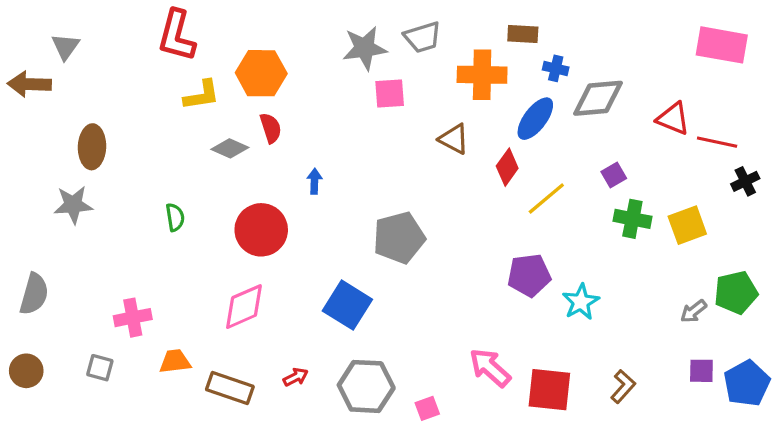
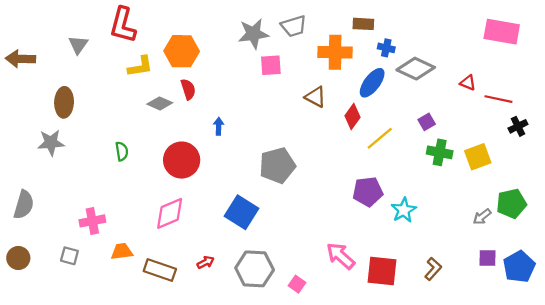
gray triangle: (65, 47) -> (78, 45), moved
gray diamond: (598, 98) -> (416, 69), turned 30
red triangle: (673, 119) -> (468, 83), size x0.7
pink square: (427, 408) -> (297, 284), turned -35

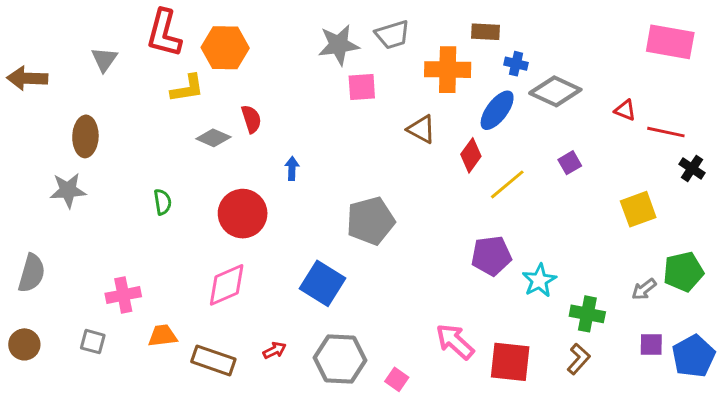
orange hexagon: (182, 51) -> (225, 48), moved
black cross: (518, 126) -> (692, 168), turned -30
green cross: (440, 152) -> (587, 314), moved

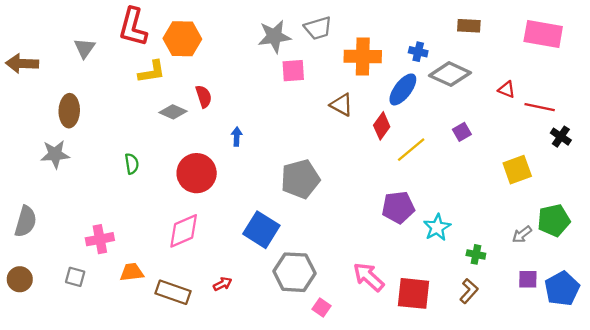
brown rectangle: (485, 32) -> (469, 26), moved
green cross: (587, 314) -> (476, 254), size x0.7
gray hexagon: (340, 359) -> (294, 272), moved

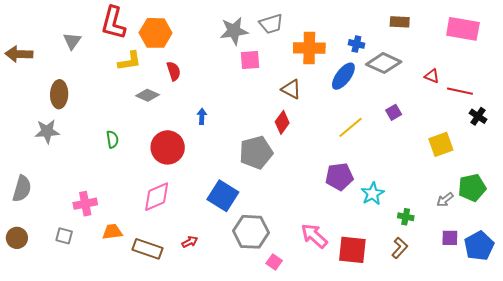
red semicircle: (204, 97) -> (174, 71), moved
red diamond: (382, 126) -> (282, 122), moved

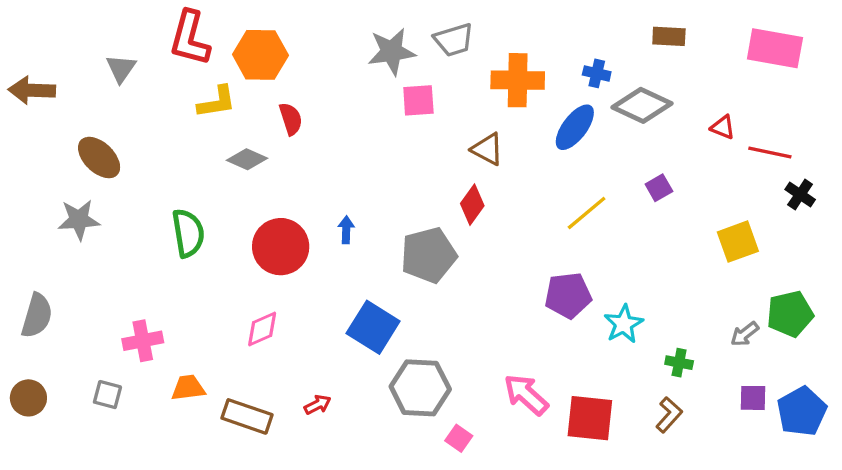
brown ellipse: (59, 94) -> (99, 158), turned -48
blue arrow: (202, 116) -> (346, 230), moved
green semicircle: (112, 139) -> (188, 233), size x1.6
pink diamond: (157, 197) -> (262, 329), size x0.7

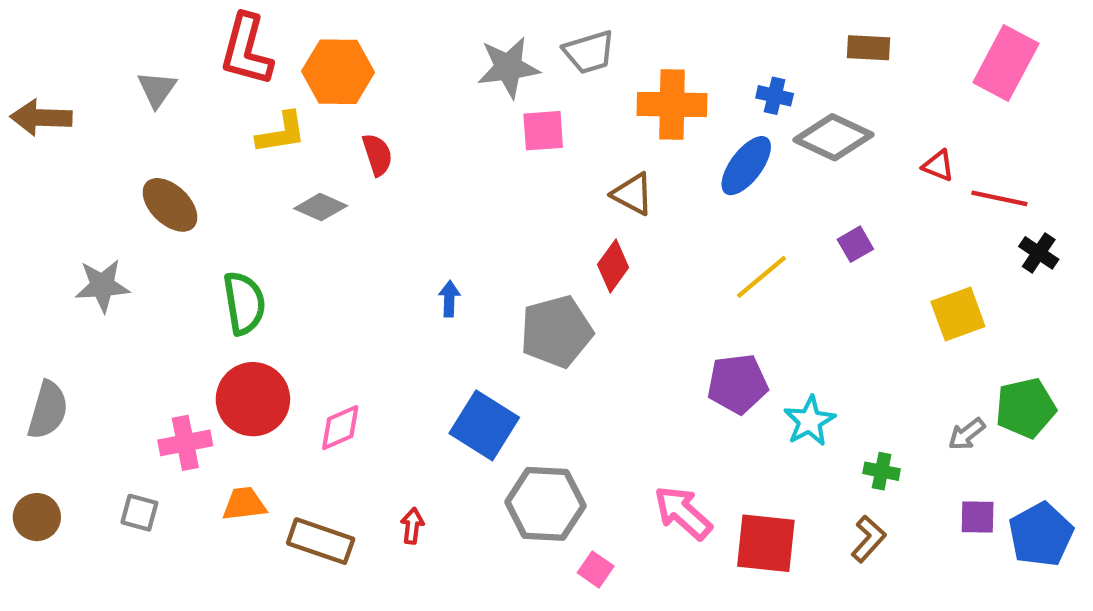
pink rectangle: (775, 48) -> (1006, 63), turned -72
brown ellipse: (99, 158) -> (170, 205), moved
red circle: (281, 247) -> (253, 399), moved
red arrow: (318, 405) -> (412, 526), turned -56

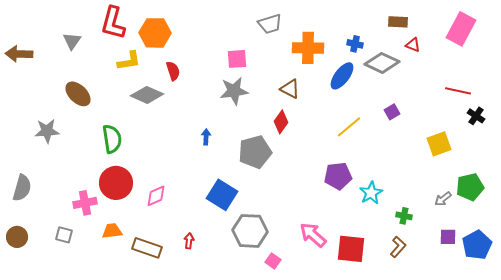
gray star: (508, 67) -> (234, 91), moved
pink square: (543, 131) -> (237, 59), moved
red triangle: (938, 166) -> (413, 45), moved
gray diamond: (321, 207) -> (147, 95), size x1.4

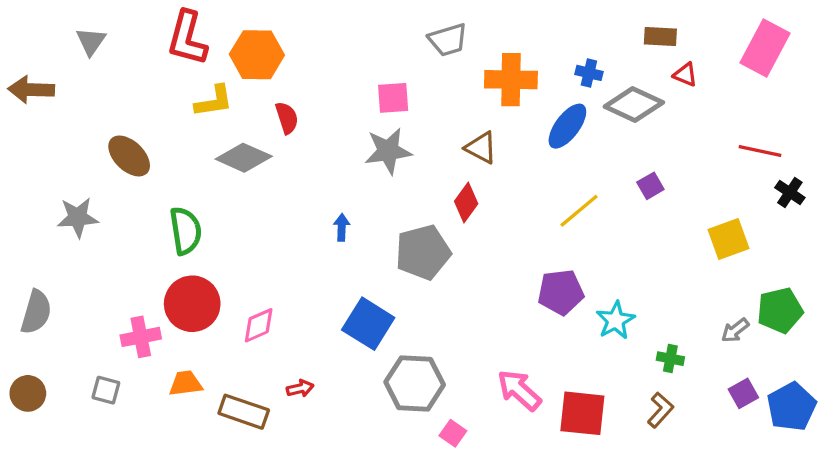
gray triangle: (72, 41) -> (91, 41), moved
purple square: (448, 237) -> (743, 393), turned -30
red arrow: (189, 241) -> (300, 388), moved, turned 70

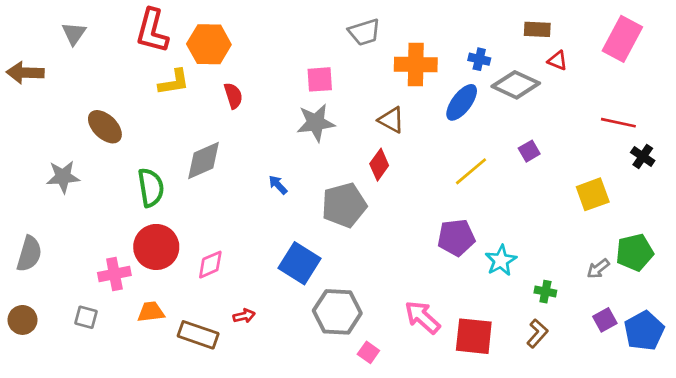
gray diamond: (244, 158) -> (204, 161), moved, turned -48
blue arrow: (342, 227) -> (278, 185), turned -45

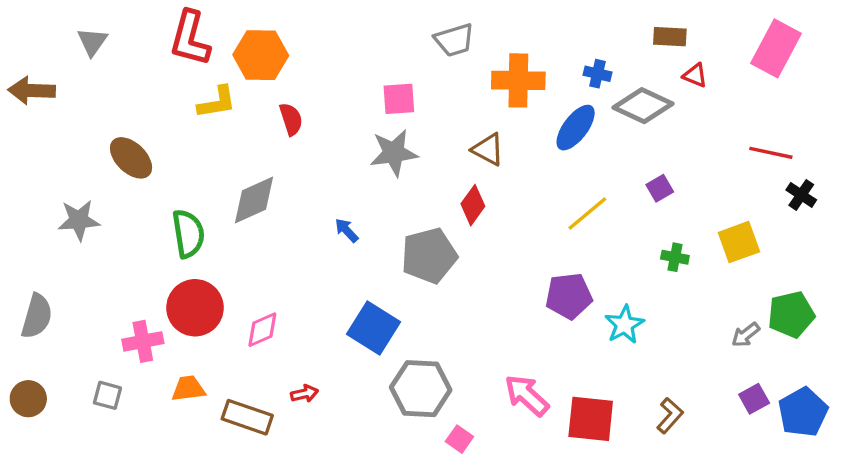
green cross: (545, 292) -> (675, 257), moved

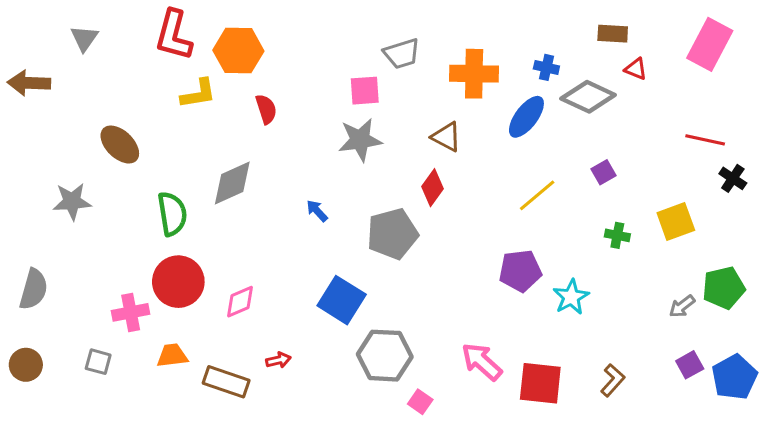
gray trapezoid: (454, 40) -> (402, 54), moved

